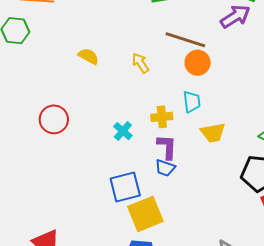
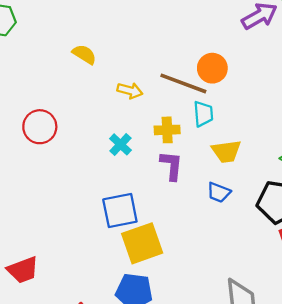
brown line: (185, 40) -> (183, 83), moved
yellow arrow: (141, 63) -> (130, 91), moved, turned 135
blue trapezoid: (165, 168) -> (219, 192), moved

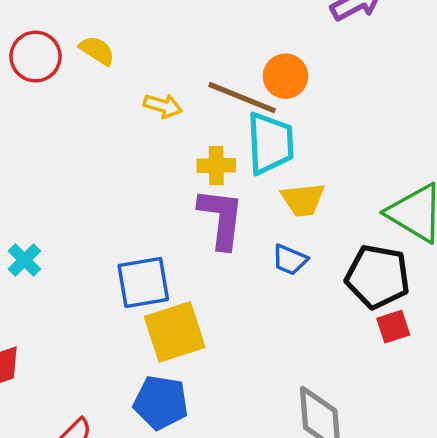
cyan trapezoid: (203, 114) -> (270, 143), size x1.6
red circle: (40, 127) -> (35, 57), moved
cyan cross: (120, 144) -> (24, 260), moved
purple L-shape: (171, 166) -> (221, 218), size x1.4

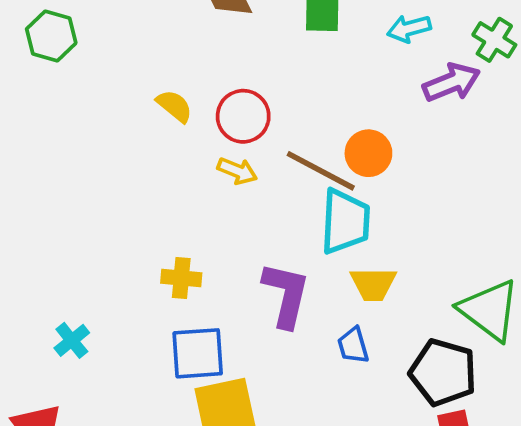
red circle: (35, 57) -> (243, 116), moved
yellow cross: (216, 166) -> (181, 278), moved
cyan cross: (24, 260) -> (72, 340), moved
blue trapezoid: (290, 260) -> (353, 345), turned 45

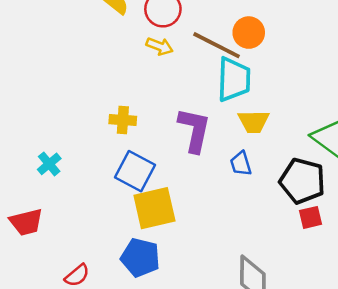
blue square: (198, 353) -> (135, 171), turned 33

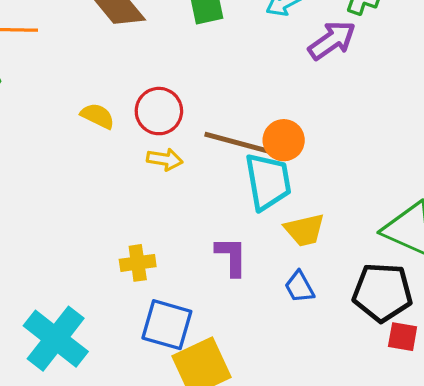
orange circle: (249, 33) -> (284, 140), moved
purple L-shape: (194, 130) -> (231, 256), size x0.7
cyan cross: (49, 164) -> (56, 339), size x2.0
red square: (311, 217) -> (403, 337), turned 35

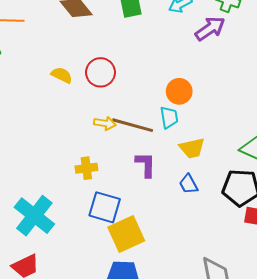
brown line: (237, 143) -> (133, 125), moved
yellow arrow: (165, 159) -> (105, 123), moved
cyan trapezoid: (268, 182) -> (169, 117), size x0.6

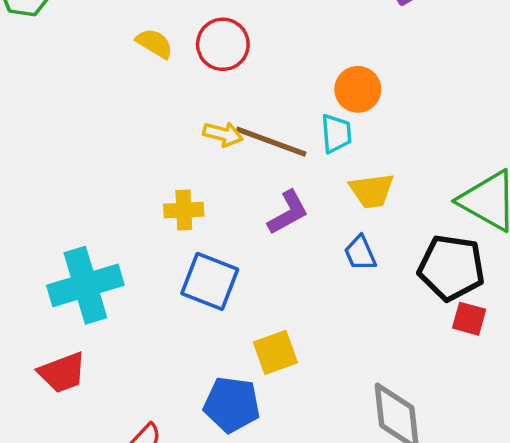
purple L-shape: (146, 165) -> (288, 212), turned 56
cyan cross: (34, 216) -> (85, 285), turned 30
yellow square: (126, 234) -> (275, 352), moved, size x0.7

